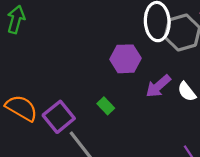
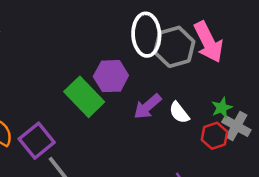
green rectangle: (106, 106) -> (84, 97), moved, size x2.0

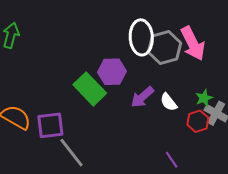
purple square: (37, 141) -> (50, 125), turned 32

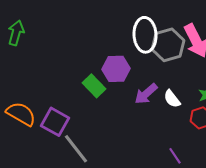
green rectangle: (90, 89) -> (94, 86), size x0.7
purple square: (50, 125) -> (55, 122), turned 36

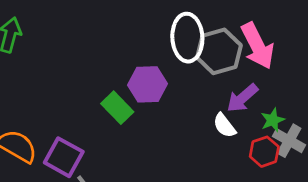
purple arrow: (146, 94) -> (242, 98), moved

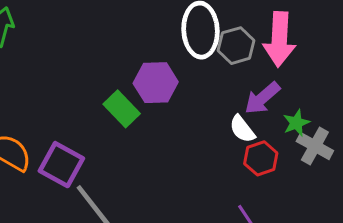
pink arrow: (257, 46) -> (279, 39), turned 30
gray hexagon: (219, 51) -> (236, 46), size x0.7
red hexagon: (264, 152) -> (261, 158), moved

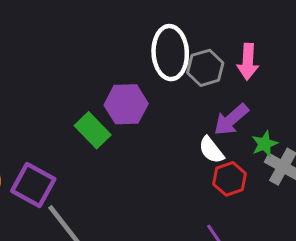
pink arrow: (279, 39) -> (248, 62), size x0.7

